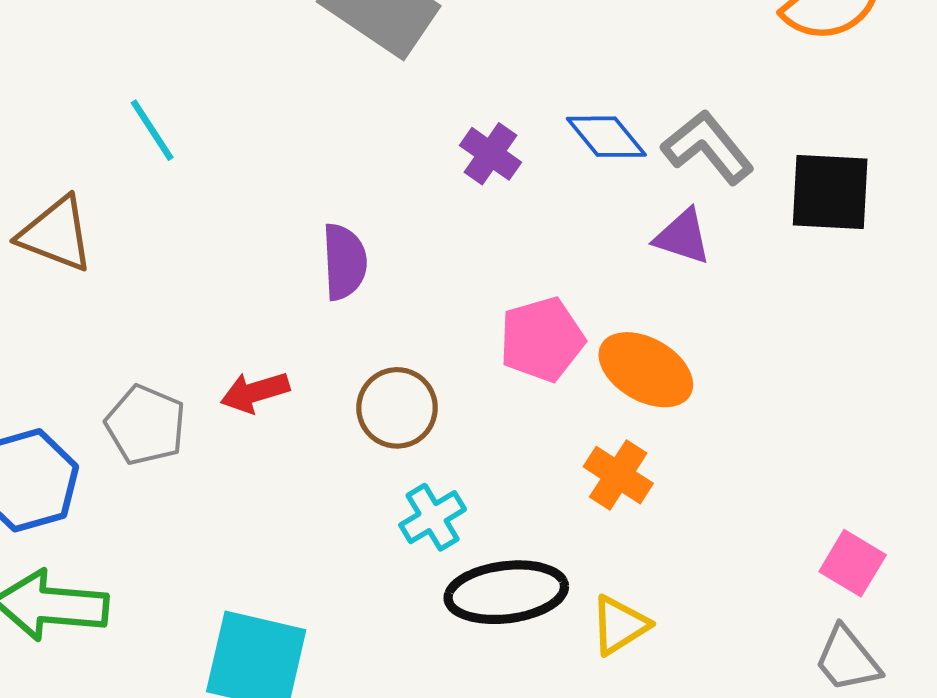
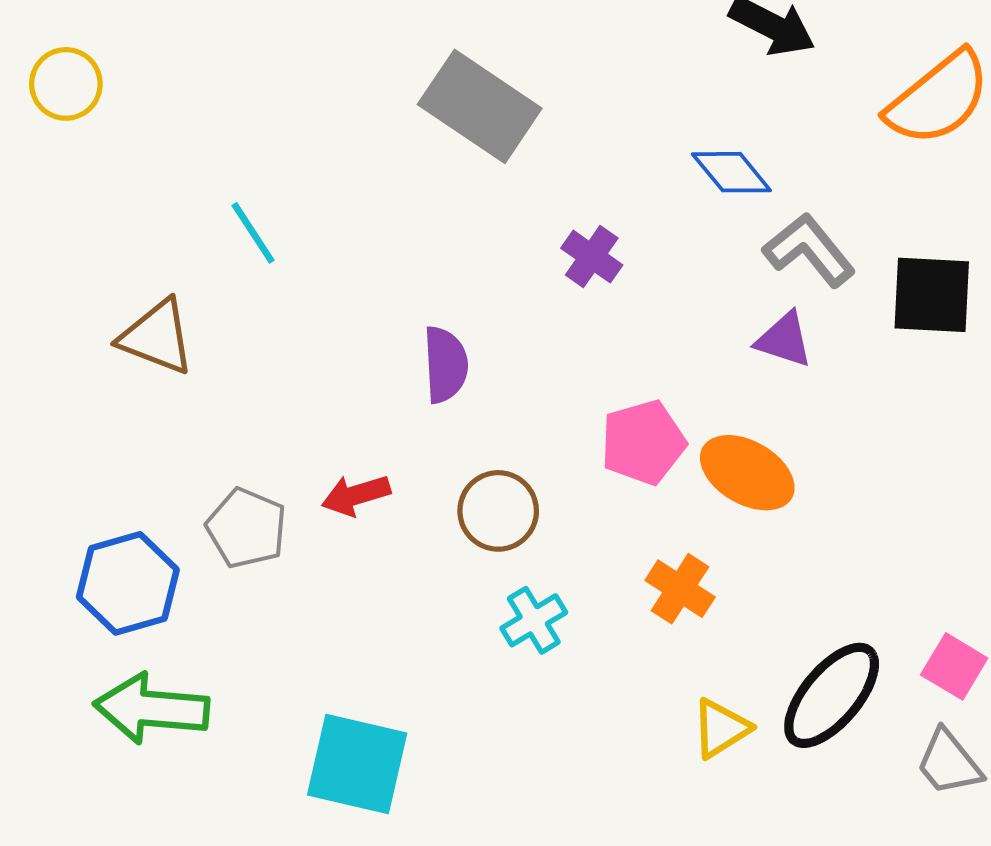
blue diamond: (606, 137) -> (731, 172), moved
orange cross: (618, 475) -> (680, 589), moved
black ellipse: (506, 592) -> (832, 695), moved, turned -43

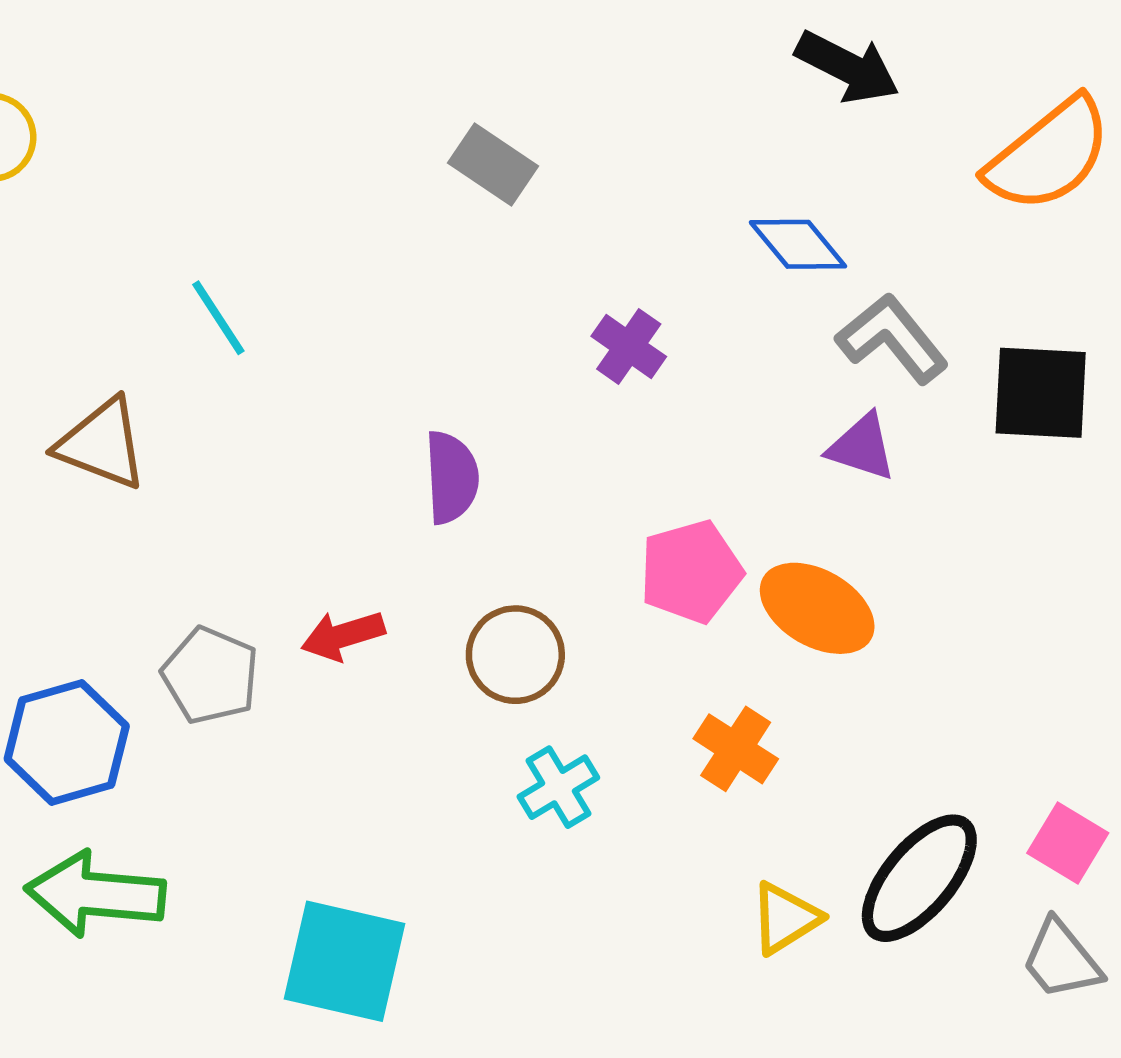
gray rectangle: (480, 106) -> (493, 164), size x0.6

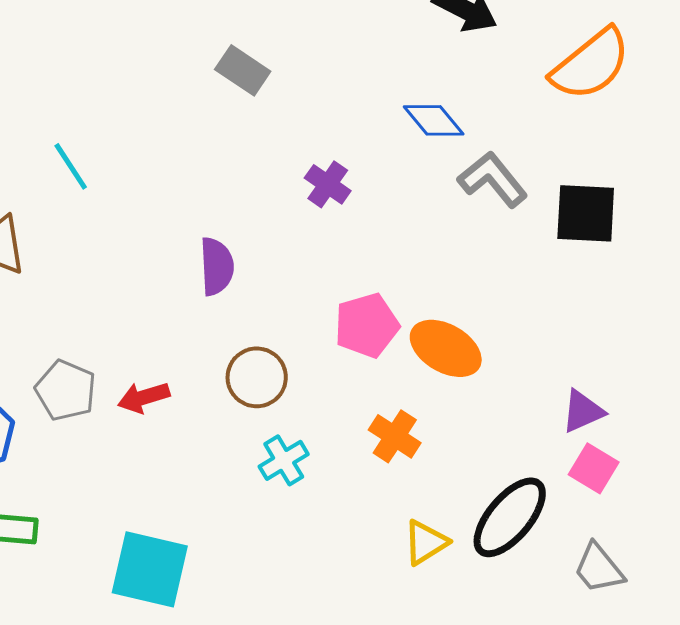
purple triangle: (862, 447) -> (583, 411), moved, turned -42
red arrow: (343, 635) -> (144, 397), moved
pink square: (1068, 843) -> (594, 468), moved

